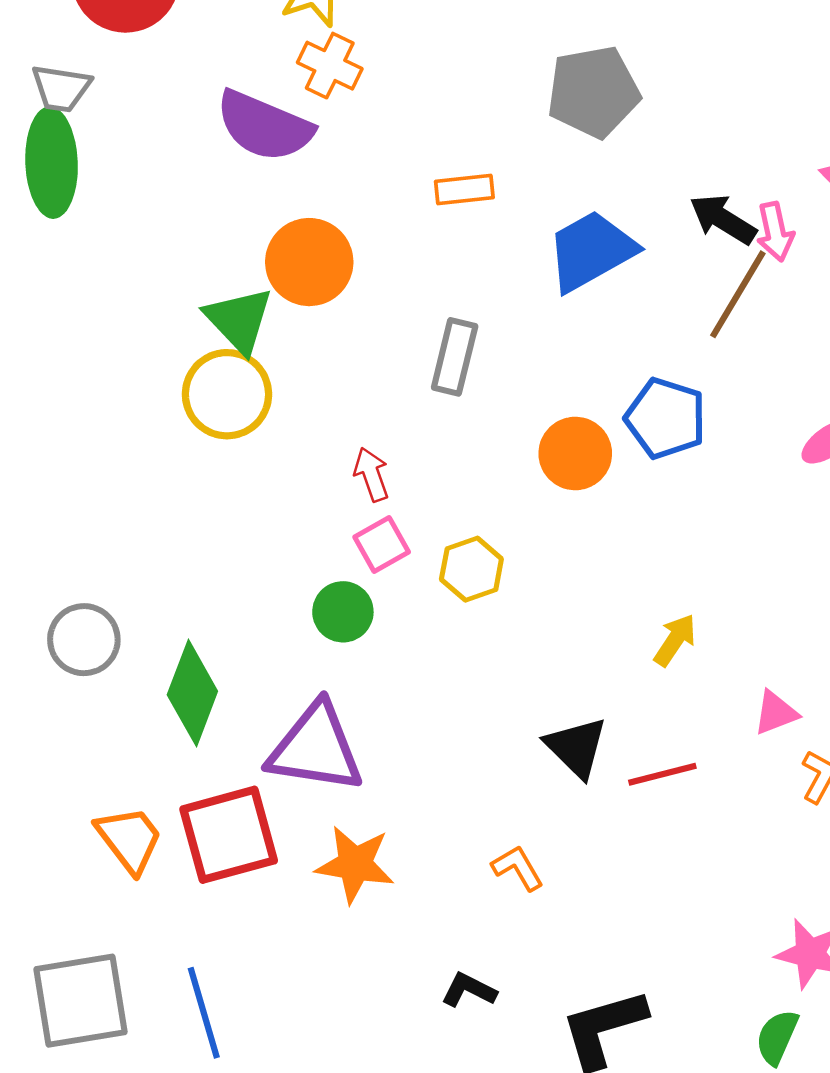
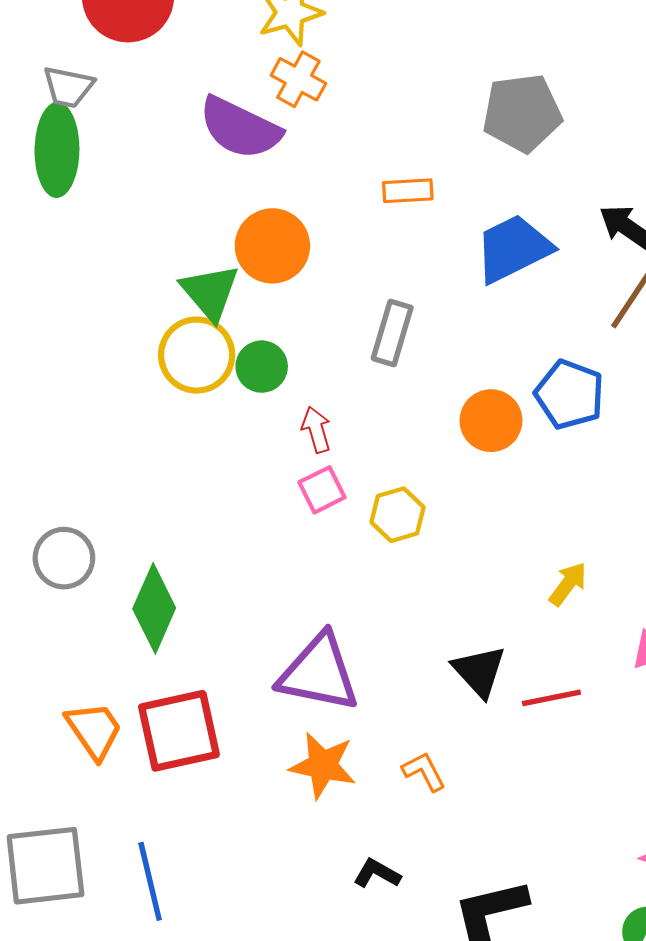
green circle: (343, 612) -> (262, 367), moved
purple triangle: (316, 748) -> (319, 673), moved
orange star: (355, 864) -> (323, 765), moved

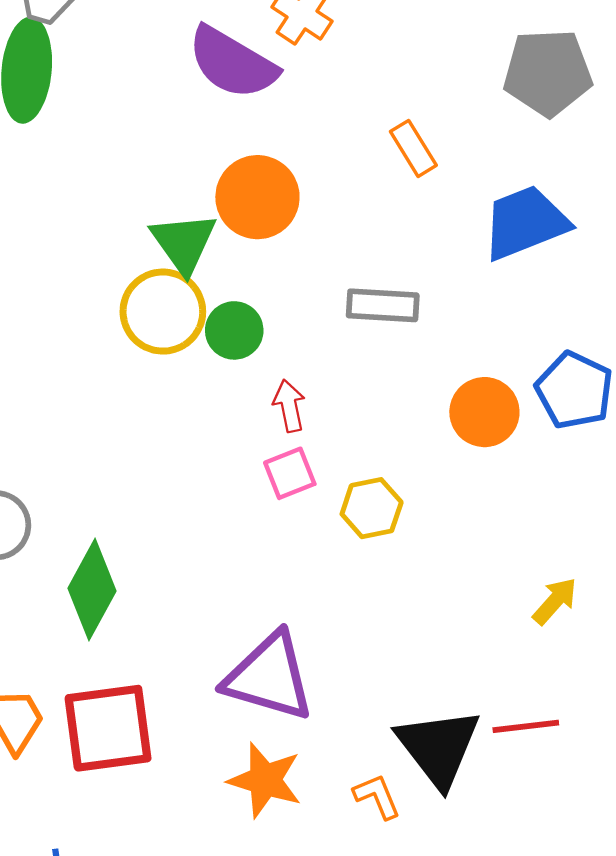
orange rectangle: (408, 191) -> (413, 148), turned 57
gray rectangle: (392, 333) -> (383, 305), turned 72
black triangle: (479, 671) -> (438, 747), moved, size x1.4

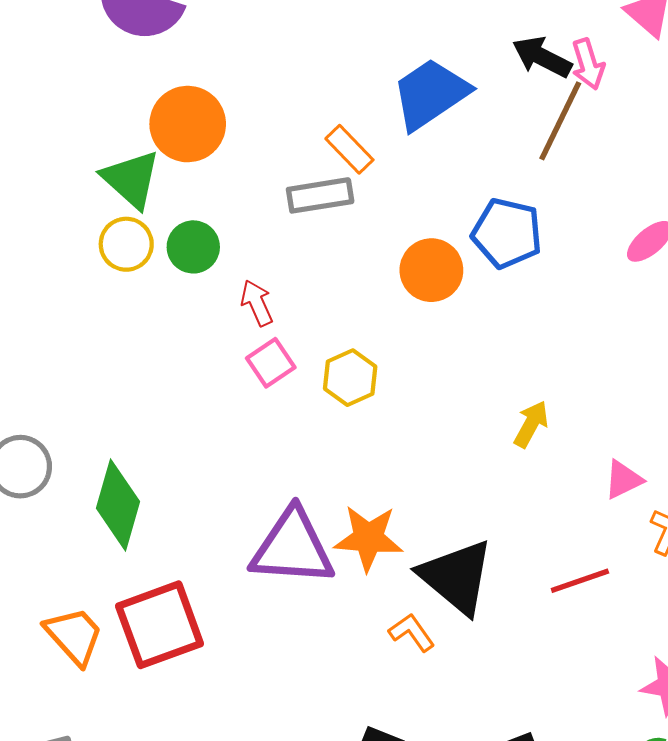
orange rectangle: (413, 148) -> (349, 149), moved
yellow circle: (163, 312) -> (126, 244), size x0.7
red line: (526, 726) -> (580, 581), moved
orange star: (265, 780) -> (368, 538), moved

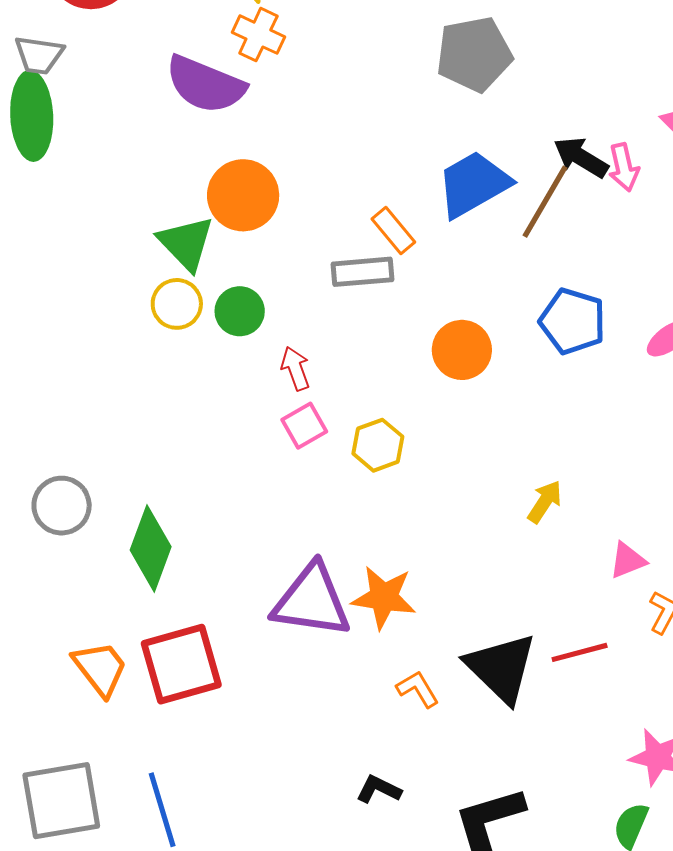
brown line: (560, 121) -> (545, 202), moved
blue pentagon: (507, 233) -> (573, 321), moved
black triangle: (457, 577) -> (501, 668), moved

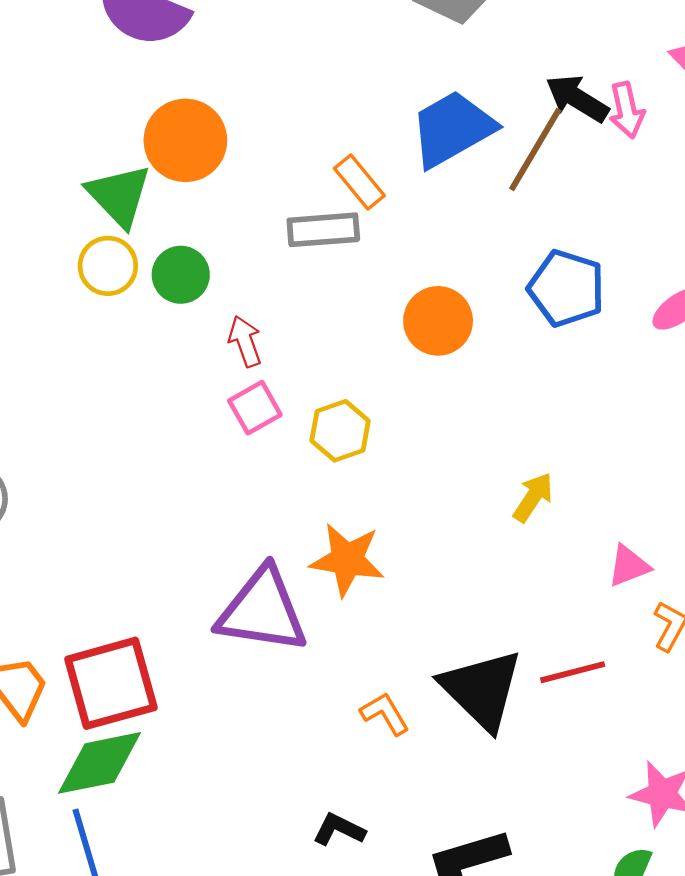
green diamond: (151, 548) -> (100, 763), moved, turned 58
orange star: (384, 597) -> (347, 560), moved

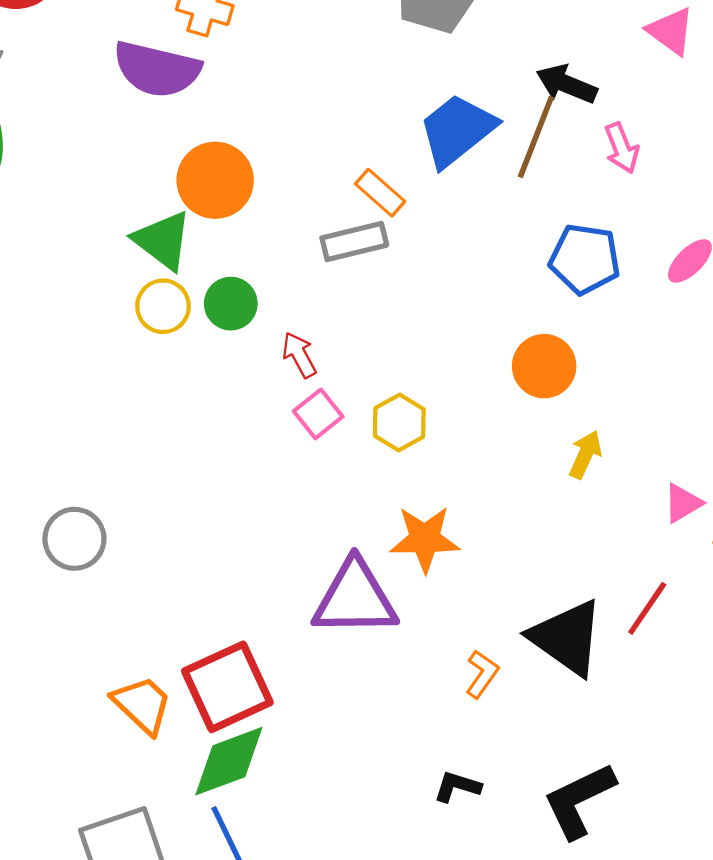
pink arrow: (627, 110) -> (622, 148), moved
orange circle: (438, 321) -> (544, 366), moved
red line: (573, 672) -> (647, 608), turned -32
orange L-shape: (385, 714) -> (482, 674), turned 75

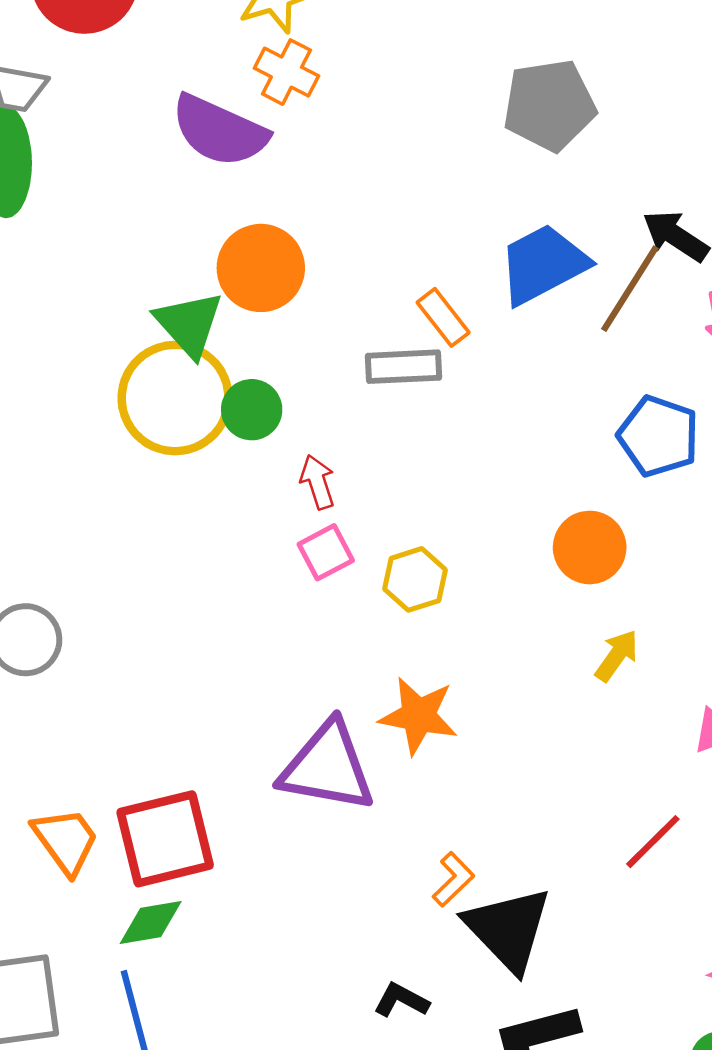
yellow circle: (163, 306) -> (175, 398), size x1.8
black triangle: (567, 638) -> (508, 929), moved
green diamond: (229, 761) -> (151, 923), size x0.7

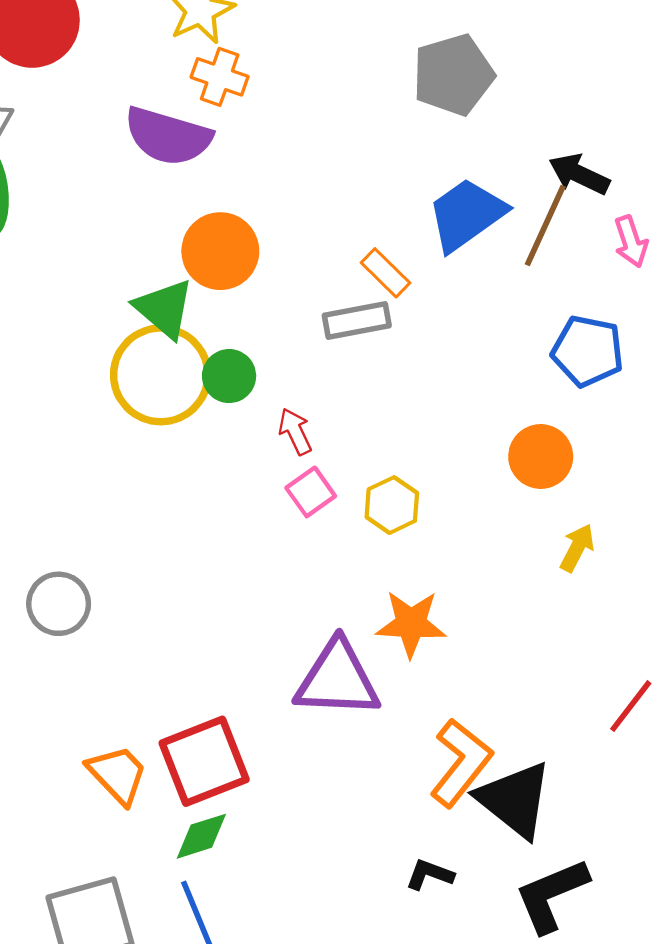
orange L-shape: (453, 879) -> (461, 763), size x1.8

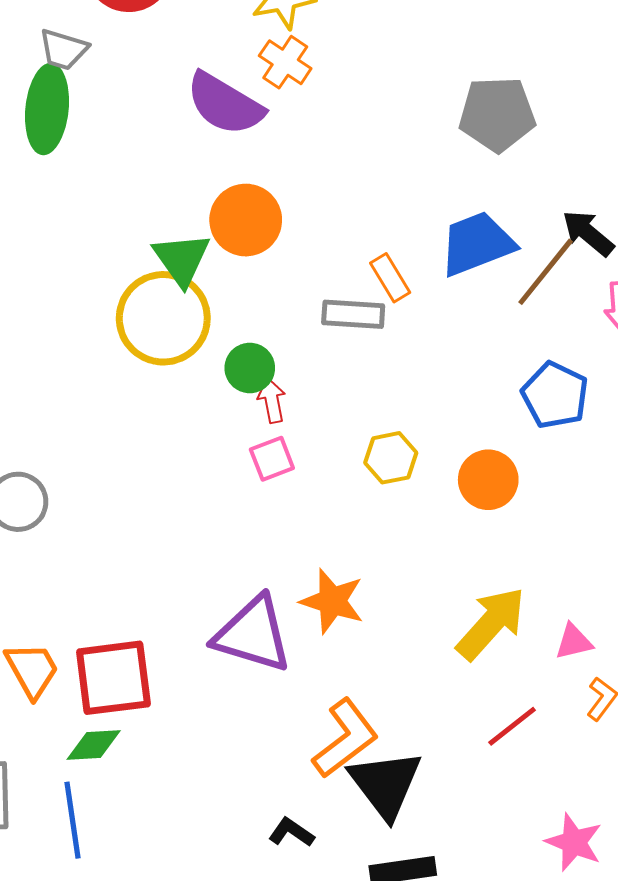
green circle: (229, 376) -> (250, 368), moved
yellow hexagon: (392, 505) -> (391, 458), moved
yellow arrow: (577, 548) -> (491, 623), moved, size x1.8

